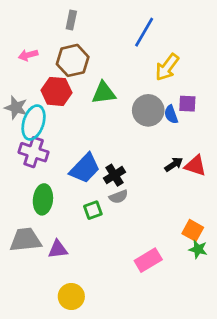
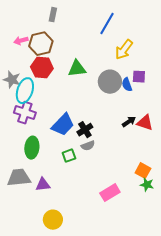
brown hexagon: (73, 60) -> (41, 44), moved

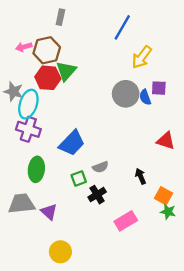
green triangle: (77, 69) -> (66, 71), moved, turned -42
black arrow: (129, 122) -> (141, 176), moved, turned -80
black cross: (85, 130) -> (97, 195), moved
purple triangle: (43, 185) -> (49, 212), turned 49

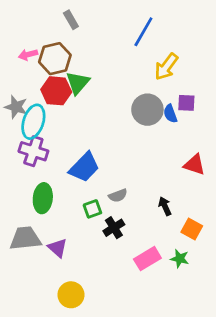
gray rectangle: (60, 17) -> (71, 20), turned -42
green star: (168, 212) -> (180, 259), moved

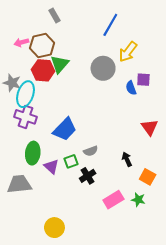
gray circle: (147, 110) -> (103, 68), moved
red triangle: (194, 165) -> (150, 127), turned 36
purple triangle: (58, 248) -> (51, 167), moved

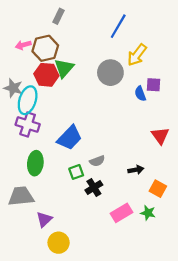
gray rectangle: (54, 16) -> (59, 16), turned 56
black arrow: (127, 159) -> (136, 170), turned 104
purple triangle: (51, 167) -> (44, 219), moved, turned 35

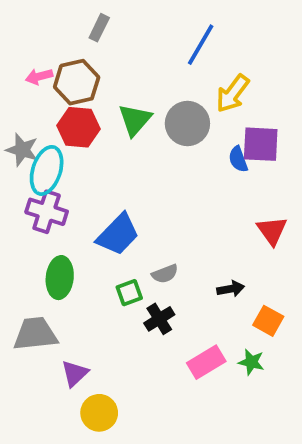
green triangle: (64, 68) -> (135, 120), moved
purple square: (154, 85) -> (261, 144), size x1.5

